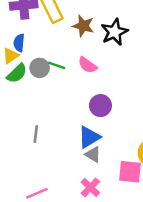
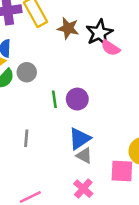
green line: (57, 65) -> (54, 99), moved, turned 66
pink semicircle: (88, 65) -> (111, 48), moved
purple circle: (100, 106) -> (77, 99), moved

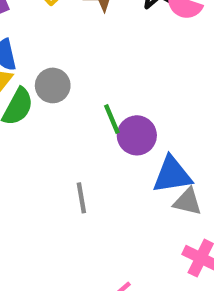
purple circle: (77, 99) -> (137, 135), moved
blue triangle: (80, 139) -> (172, 175), turned 40

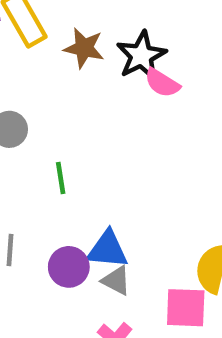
purple circle: (137, 135) -> (69, 267), moved

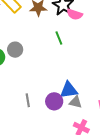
green line: (61, 178) -> (59, 38), moved

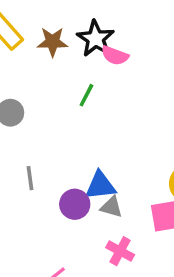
green line: (59, 38) -> (86, 95), turned 48
gray line: (28, 100) -> (30, 178), moved

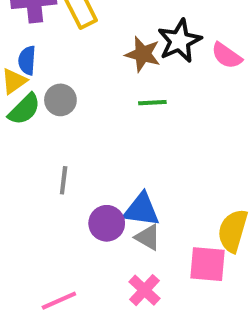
brown star: (52, 42) -> (143, 54), moved
pink semicircle: (115, 55) -> (227, 56), moved
green line: (86, 95) -> (152, 103), turned 45

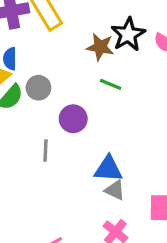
green line: (152, 103) -> (111, 84), turned 30
purple circle: (107, 223) -> (73, 119), moved

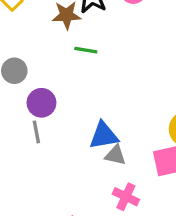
purple circle: (73, 119) -> (41, 103), moved

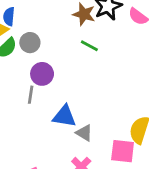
blue triangle: (104, 135) -> (64, 116), moved

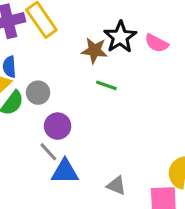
gray line: (31, 95) -> (48, 152), turned -42
blue triangle: (64, 116) -> (65, 172), moved

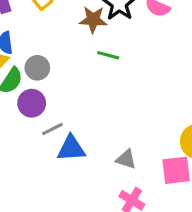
purple circle: (58, 126) -> (32, 103), moved
gray line: (48, 152) -> (52, 129), turned -70

